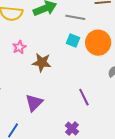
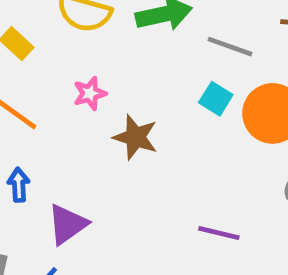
purple line: (84, 97) -> (219, 233), turned -60
purple triangle: (34, 103) -> (67, 224), moved

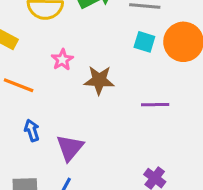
purple line: (219, 233) -> (155, 105), moved

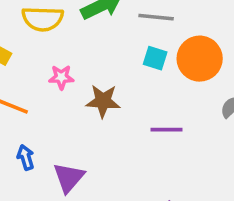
pink star: (62, 60) -> (61, 77), turned 30

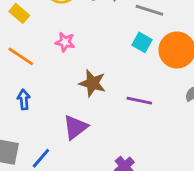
brown star: (103, 101) -> (92, 83), moved
purple triangle: (69, 178) -> (75, 127), moved

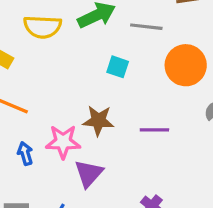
pink star: (65, 42) -> (63, 142), moved, size x1.5
cyan square: (142, 42) -> (118, 67), moved

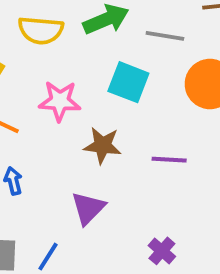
cyan square: (118, 67) -> (128, 82), size x1.5
pink star: (63, 142) -> (60, 101), moved

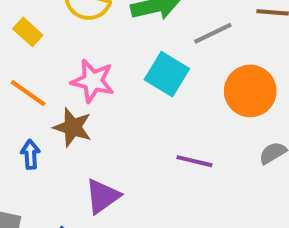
gray line: (165, 36) -> (213, 33), turned -45
brown star: (103, 145) -> (73, 127), moved

